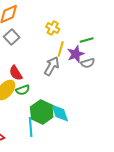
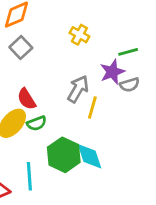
yellow line: (61, 49) -> (92, 108), moved
cyan line: (31, 127) -> (29, 176), moved

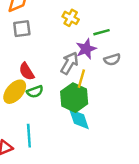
gray square: (21, 48) -> (22, 29), turned 36
green line: (128, 52) -> (102, 32), moved
purple star: (112, 72) -> (86, 49), moved
green hexagon: (64, 155) -> (74, 98), moved

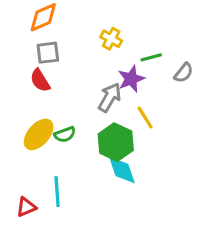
gray semicircle: (112, 60) -> (184, 73), moved, turned -35
red semicircle: (27, 71) -> (40, 80), moved
yellow line: (81, 79) -> (145, 117), moved, turned -48

